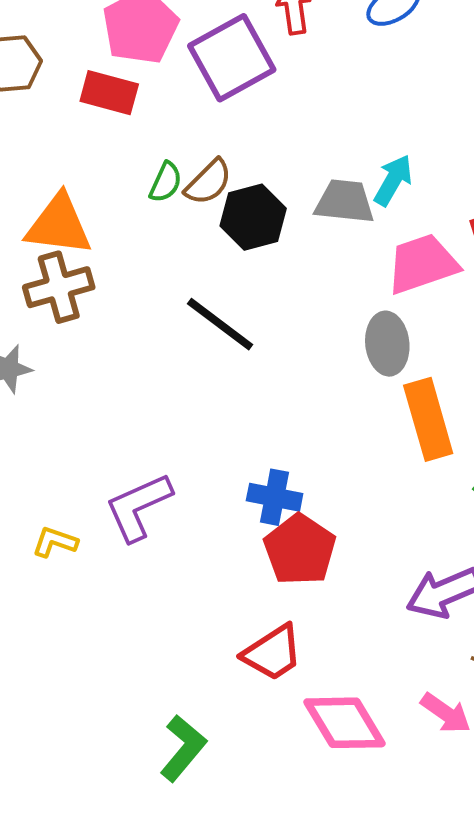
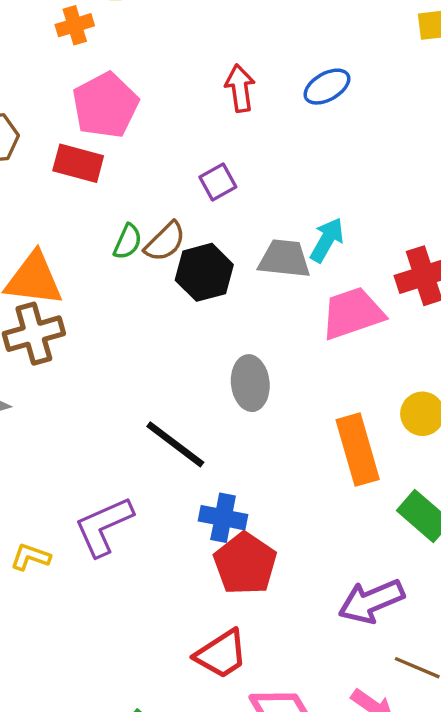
purple square: (232, 58) -> (218, 182), moved, size x0.5
black line: (220, 324) -> (175, 444), moved
gray ellipse: (387, 344) -> (250, 383), moved

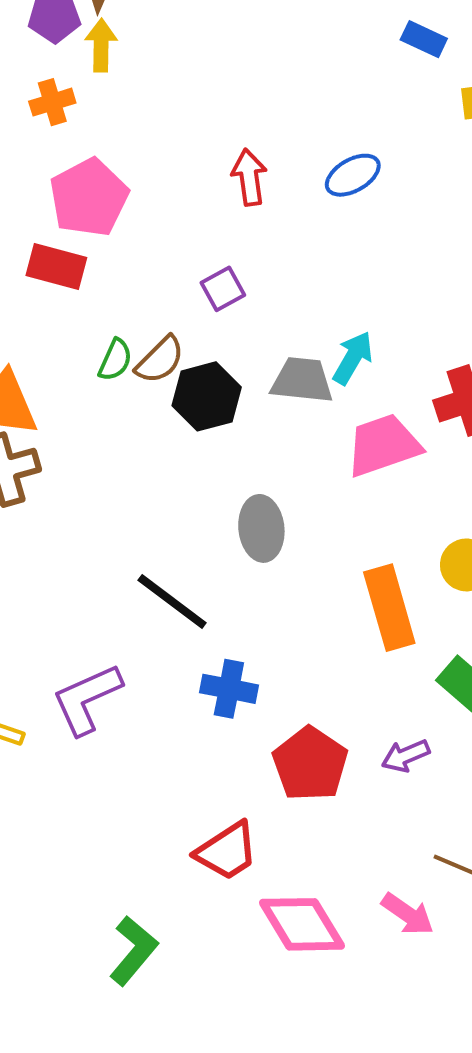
red pentagon: (245, 564) -> (310, 764), moved
purple arrow: (371, 601) -> (406, 756), moved, size x0.6

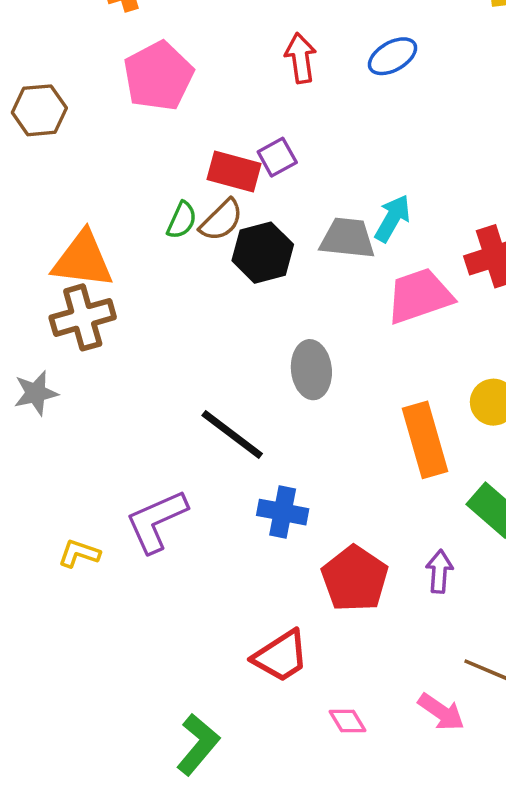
red rectangle: (56, 267) -> (234, 172), moved
purple arrow: (406, 756) -> (439, 571), turned 117
pink diamond: (302, 924) -> (347, 721), size x0.5

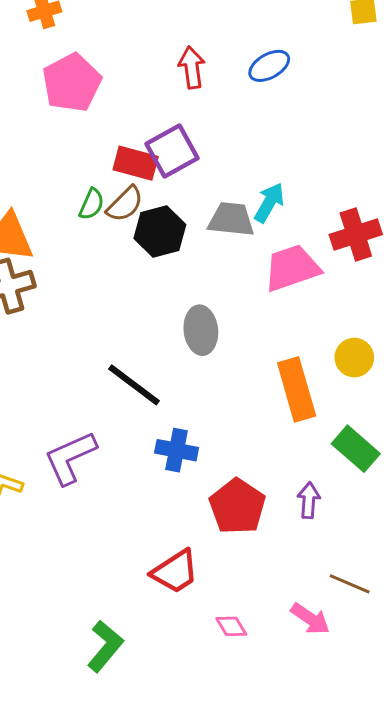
purple square: (277, 157) -> (172, 151), size x1.6

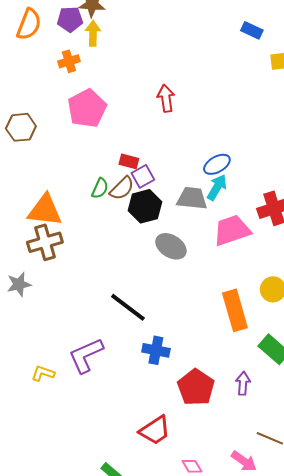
blue ellipse: (269, 66) -> (217, 164), moved
purple square: (172, 151) -> (143, 176), moved, size x0.7
red rectangle: (136, 163) -> (129, 161), size x0.7
gray ellipse: (201, 330) -> (171, 246), moved, turned -52

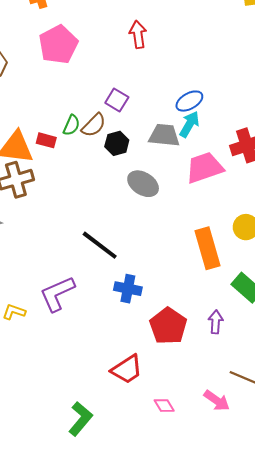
red rectangle: (129, 161) -> (46, 140), moved
purple square: (143, 176) -> (117, 100), moved, turned -30
black hexagon: (145, 206) -> (117, 143), size x0.7

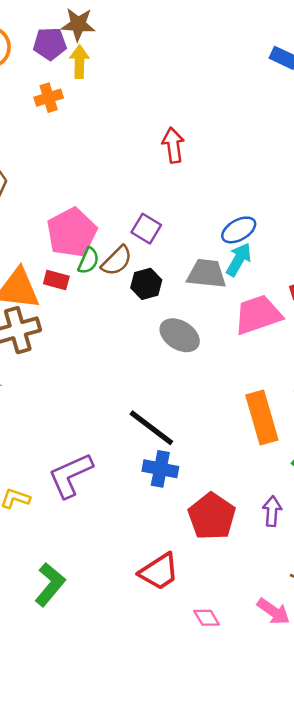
pink pentagon: (58, 45) -> (72, 232), moved
black line: (100, 245) -> (151, 428), moved
green L-shape: (80, 419) -> (50, 584), moved

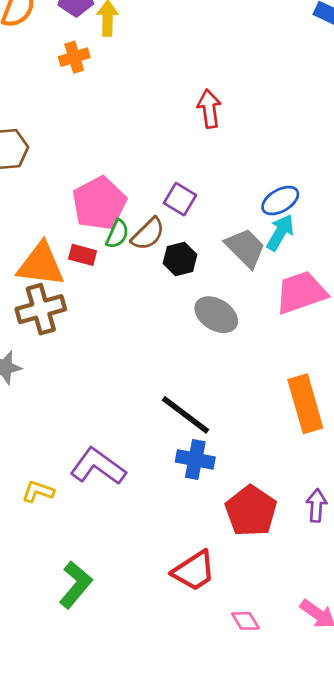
gray trapezoid: (207, 274) -> (245, 248), turned 39
purple L-shape: (70, 475) -> (98, 466), turned 60

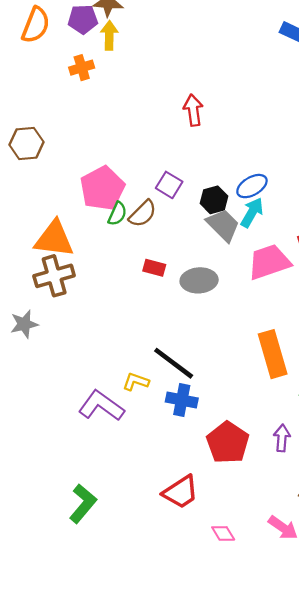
red rectangle: (83, 255) -> (154, 268), moved
black hexagon: (180, 259) -> (214, 200), moved
gray ellipse: (216, 315) -> (199, 280), turned -36
yellow L-shape: (38, 491) -> (136, 382), moved

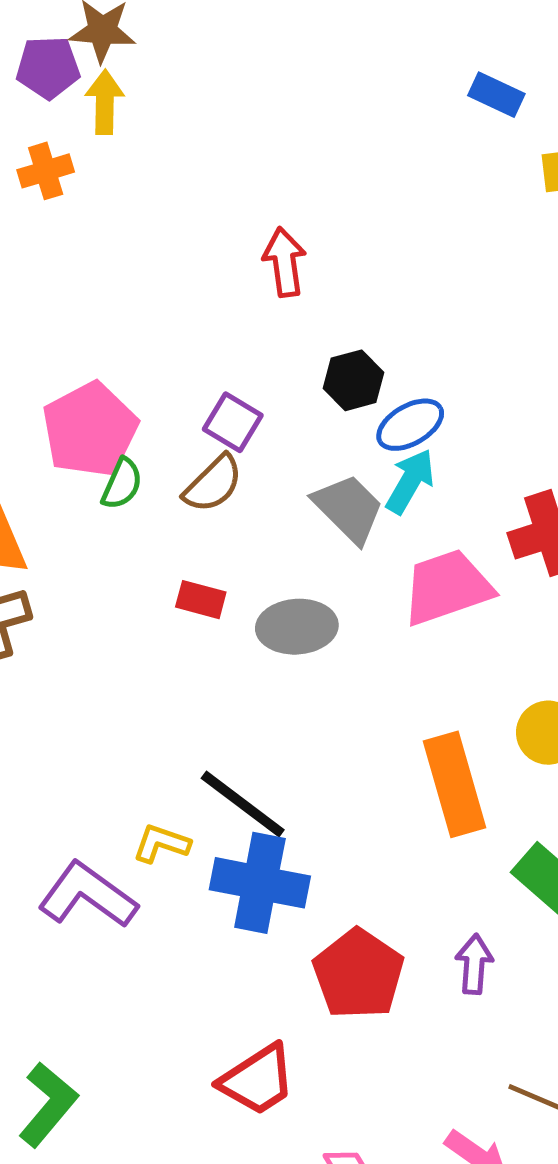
black hexagon: (214, 200) -> (354, 380), moved
brown semicircle: (143, 214) -> (213, 484), moved
blue cross: (182, 400) -> (260, 883), size x1.4

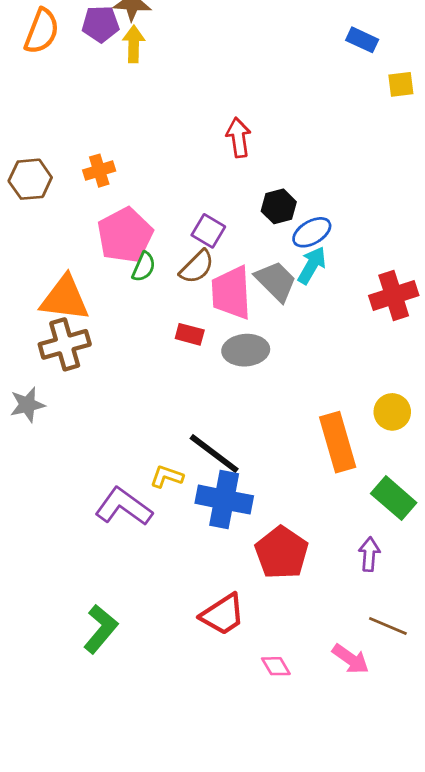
orange cross: (46, 171) -> (99, 171), moved
pink trapezoid: (447, 587) -> (231, 293), moved, turned -74
purple arrow: (474, 964) -> (369, 554), moved

